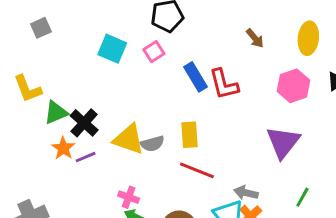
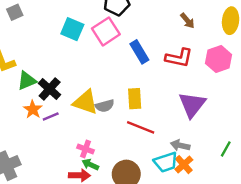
pink square: (154, 52) -> (106, 31), size x1.6
red L-shape: (224, 84) -> (179, 58), moved, turned -64
purple triangle: (283, 142) -> (192, 105), moved

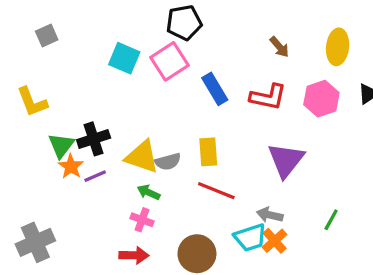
green triangle: (27, 81) -> (61, 145), moved, turned -30
black cross: (50, 89) -> (94, 139), turned 30
green arrow: (90, 165) -> (148, 192), moved

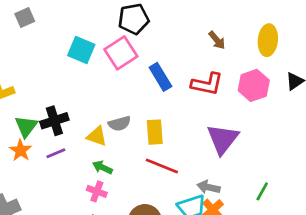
gray square: (47, 36) -> (25, 18), moved
yellow triangle: (142, 157) -> (97, 136), size x0.7
gray semicircle: (168, 162) -> (119, 124), moved
orange star: (71, 166) -> (21, 150), moved

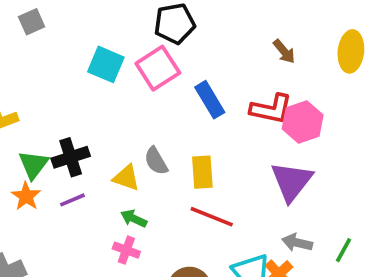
pink hexagon: (254, 85) -> (303, 122), moved
gray semicircle: (119, 124) -> (156, 161), turned 75
gray arrow: (208, 187) -> (297, 243), moved

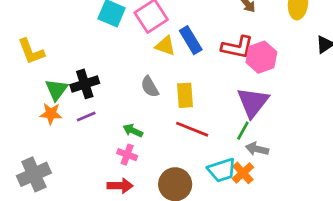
yellow triangle: (126, 178) -> (165, 46), moved
orange star: (26, 196) -> (51, 114), turned -30
green line: (344, 250) -> (243, 131), moved

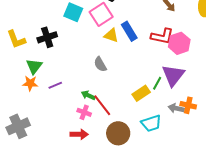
black cross: (85, 84) -> (47, 37), moved
yellow rectangle: (185, 95) -> (141, 93), moved, turned 60
red line: (192, 129) -> (102, 105), moved, turned 30
green line: (243, 131) -> (157, 83), moved
orange cross: (243, 173) -> (188, 105), moved, turned -35

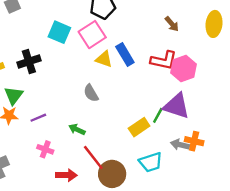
purple triangle: (173, 75) -> (177, 106), turned -50
red line: (102, 105) -> (93, 158), moved
pink cross: (84, 112) -> (45, 149), moved

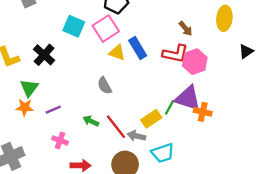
brown arrow: (172, 24) -> (186, 29), moved
black cross: (29, 61) -> (44, 55), turned -30
orange cross: (194, 141) -> (203, 112), moved
gray arrow: (180, 145) -> (136, 136), moved
red line: (93, 158) -> (116, 127), moved

